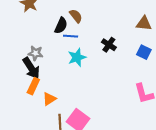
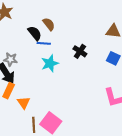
black semicircle: (61, 26) -> (35, 33), turned -63
orange triangle: (49, 99) -> (24, 103), turned -32

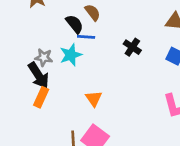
cyan star: (50, 63) -> (71, 55), moved
orange triangle: (24, 103) -> (94, 99), moved

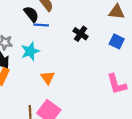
cyan star: (71, 55) -> (30, 51), moved

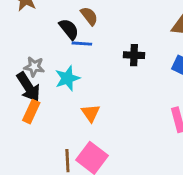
black cross: (81, 34) -> (134, 55), turned -32

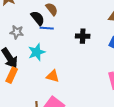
gray star: (34, 67) -> (17, 32), moved
orange triangle: (91, 113) -> (53, 76), turned -40

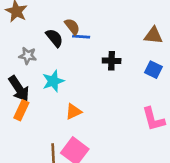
blue line: (47, 28) -> (81, 37), moved
orange triangle: (53, 76) -> (73, 112), turned -40

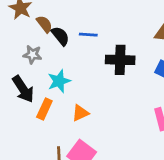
brown semicircle: (72, 26) -> (44, 24), moved
black cross: (112, 61) -> (120, 60), size x1.5
orange rectangle: (21, 110) -> (44, 109), moved

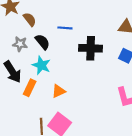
black semicircle: (60, 36) -> (42, 42), moved
cyan star: (59, 81) -> (41, 65), turned -30

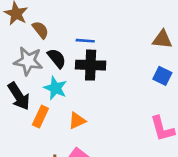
gray star: (20, 44) -> (28, 61), size x1.5
black cross: (91, 48) -> (91, 65), moved

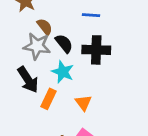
brown semicircle: (40, 30) -> (45, 27), moved
blue line: (85, 41) -> (91, 15), moved
orange triangle: (77, 121) -> (83, 103), turned -42

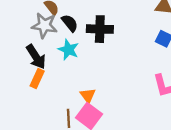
orange rectangle: (49, 99) -> (37, 79), moved
orange triangle: (83, 103) -> (88, 95), moved

